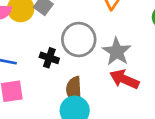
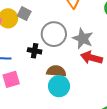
brown semicircle: (74, 90) -> (56, 71), turned 108

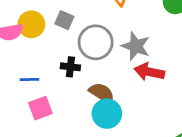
gray square: (24, 14) -> (64, 20), moved
brown semicircle: (56, 71) -> (102, 93), turned 30

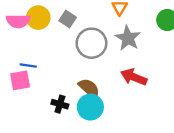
gray star: (136, 46) -> (128, 38), moved
black cross: (70, 67) -> (60, 104), moved
pink square: (40, 108) -> (20, 80), moved

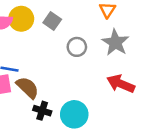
gray circle: (91, 43) -> (77, 47), size x0.6
brown semicircle: (89, 88) -> (28, 88), moved

